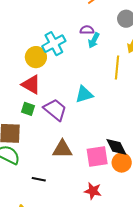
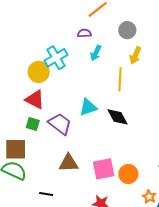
purple semicircle: (87, 30) -> (84, 33), moved
black diamond: (116, 147) -> (118, 117), moved

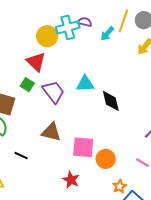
purple semicircle: (84, 33) -> (85, 22), moved
yellow line: (120, 79) -> (123, 21), moved

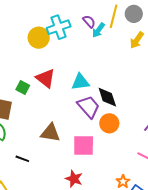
purple semicircle: (85, 22) -> (89, 21), moved, turned 40
red triangle: (36, 62) -> (46, 78), moved
purple trapezoid: (53, 92) -> (89, 107), moved
orange circle: (106, 159) -> (109, 123), moved

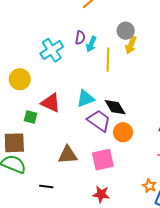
gray circle: (134, 14) -> (126, 31), moved
yellow line: (114, 16) -> (108, 60), moved
purple semicircle: (89, 21) -> (80, 38), turned 64
yellow circle: (39, 38) -> (20, 79), moved

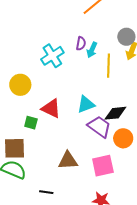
black diamond: (115, 107) -> (115, 113), turned -65

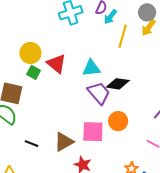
yellow circle: (20, 85) -> (30, 53), moved
orange circle: (123, 138) -> (118, 121), moved
brown triangle: (68, 161) -> (64, 142), moved, turned -40

